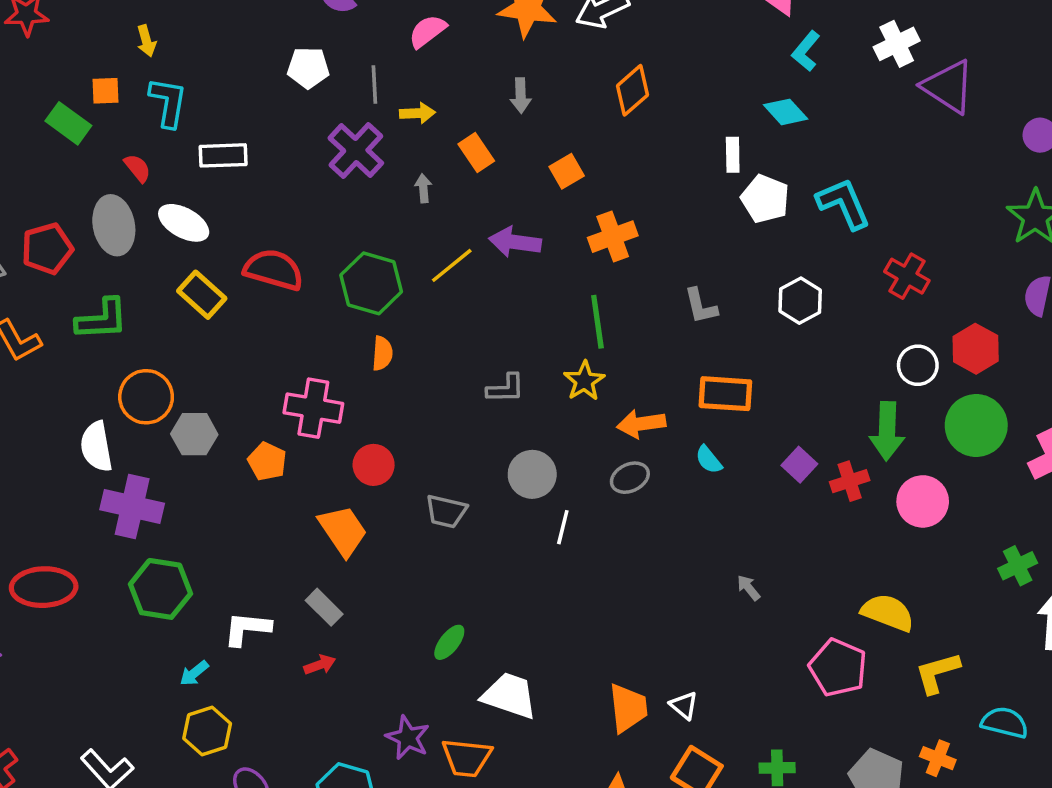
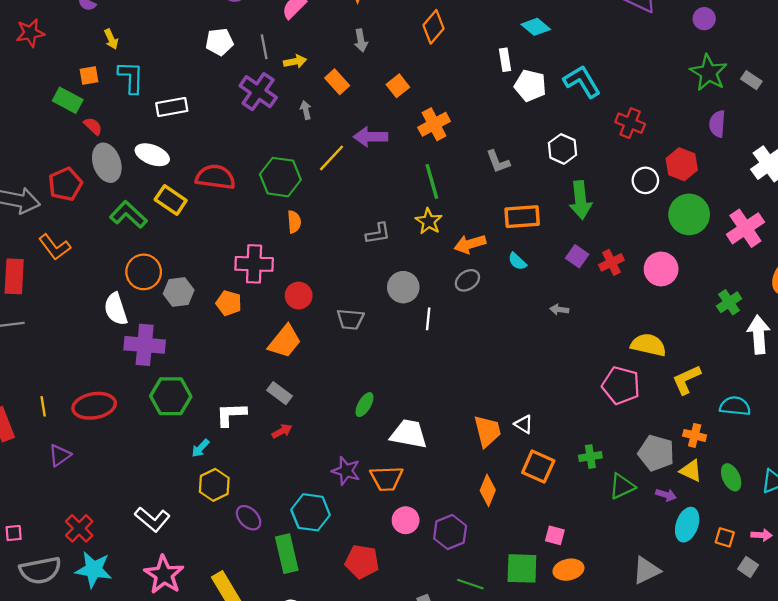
red semicircle: (137, 168) -> (93, 126), moved
green L-shape: (102, 319) -> (128, 215), moved, turned -126
green arrow: (887, 431) -> (580, 200), moved
orange trapezoid: (343, 531) -> (285, 341), turned 81
gray arrow: (749, 588) -> (559, 310), moved, turned -36

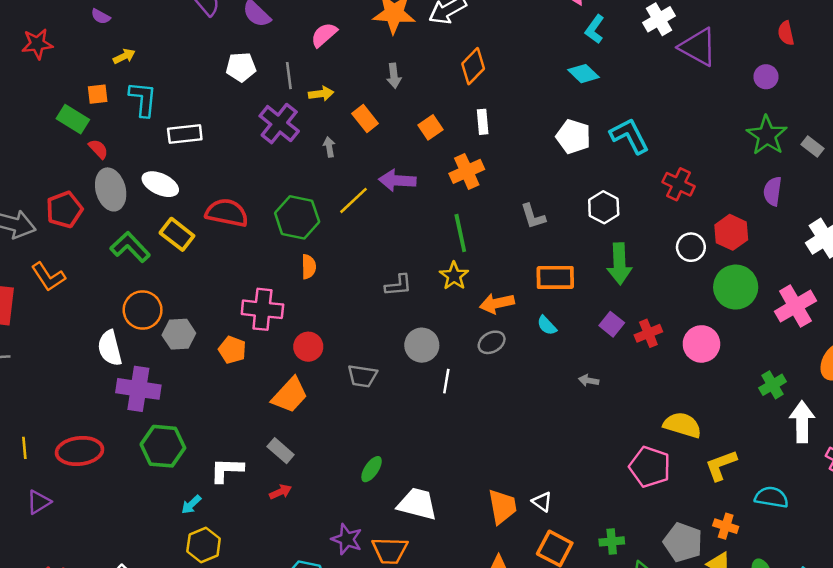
yellow arrow: (111, 39) -> (124, 56), turned -96
white rectangle: (505, 60) -> (483, 122), moved

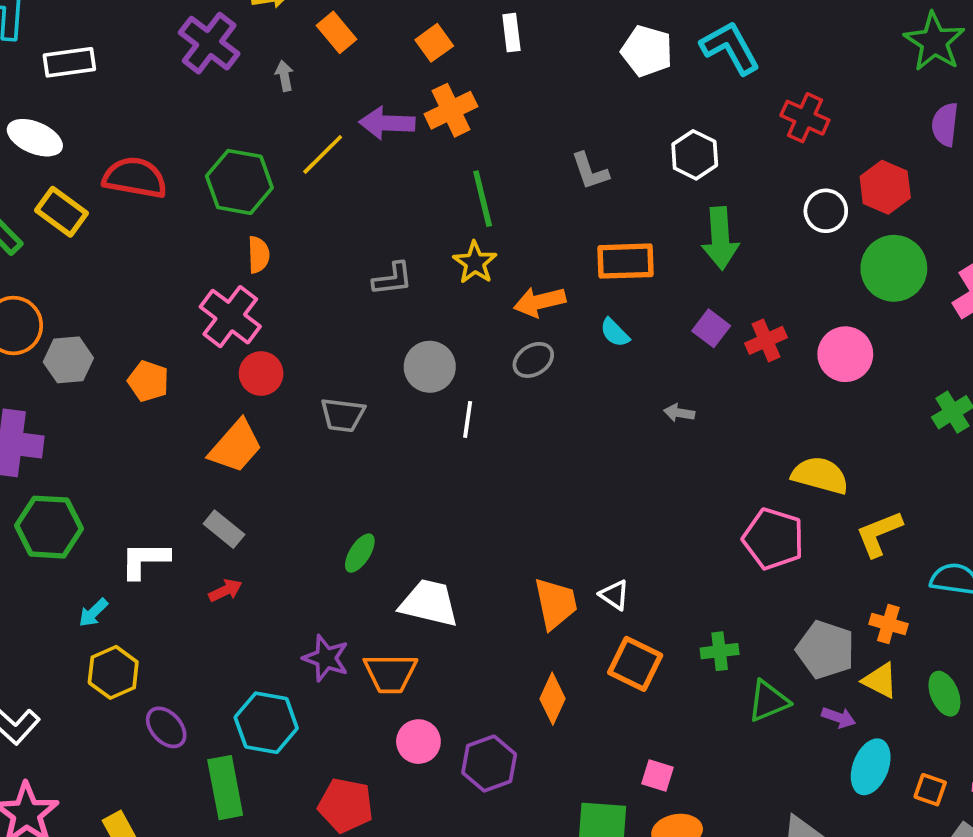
orange cross: (467, 171) -> (451, 110), moved
pink cross: (262, 309) -> (230, 317), moved, turned 33

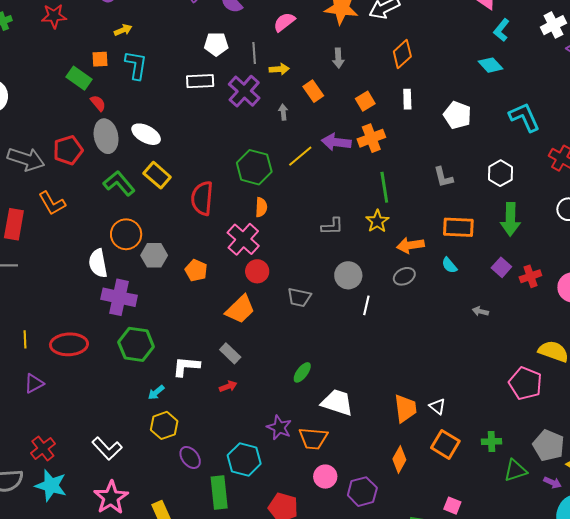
white pentagon: (647, 51) -> (457, 115), moved
white rectangle: (69, 62) -> (200, 81), moved
red semicircle: (135, 178) -> (202, 198), moved, turned -100

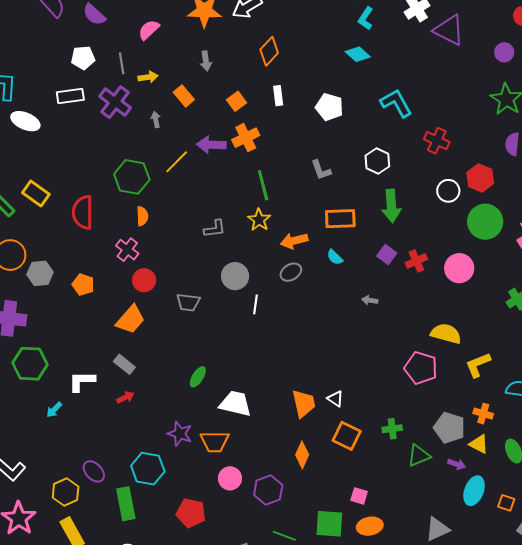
white ellipse: (146, 134) -> (25, 121), moved
pink cross: (243, 239) -> (127, 250), size x0.7
yellow hexagon: (164, 425) -> (66, 492), moved

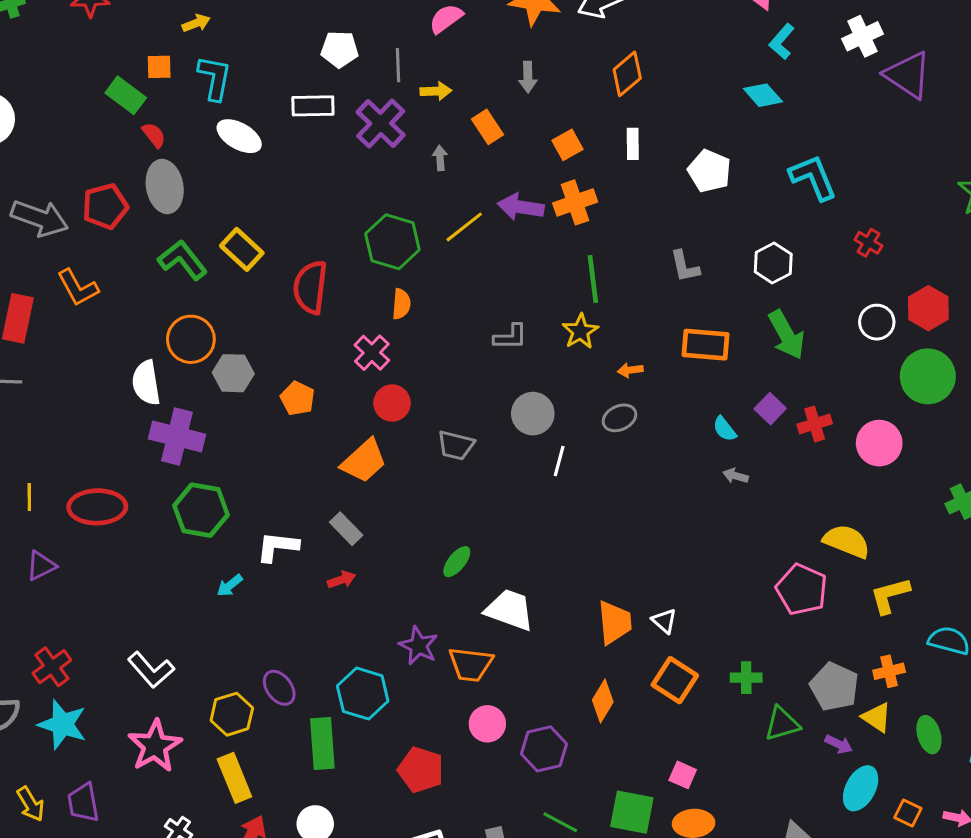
red cross: (437, 141) -> (868, 243), size x0.7
green arrow: (391, 206) -> (786, 335), turned -32
orange arrow: (294, 241) -> (630, 370), size x0.6
cyan semicircle: (335, 257) -> (725, 429), moved
orange cross: (483, 414) -> (889, 671), turned -36

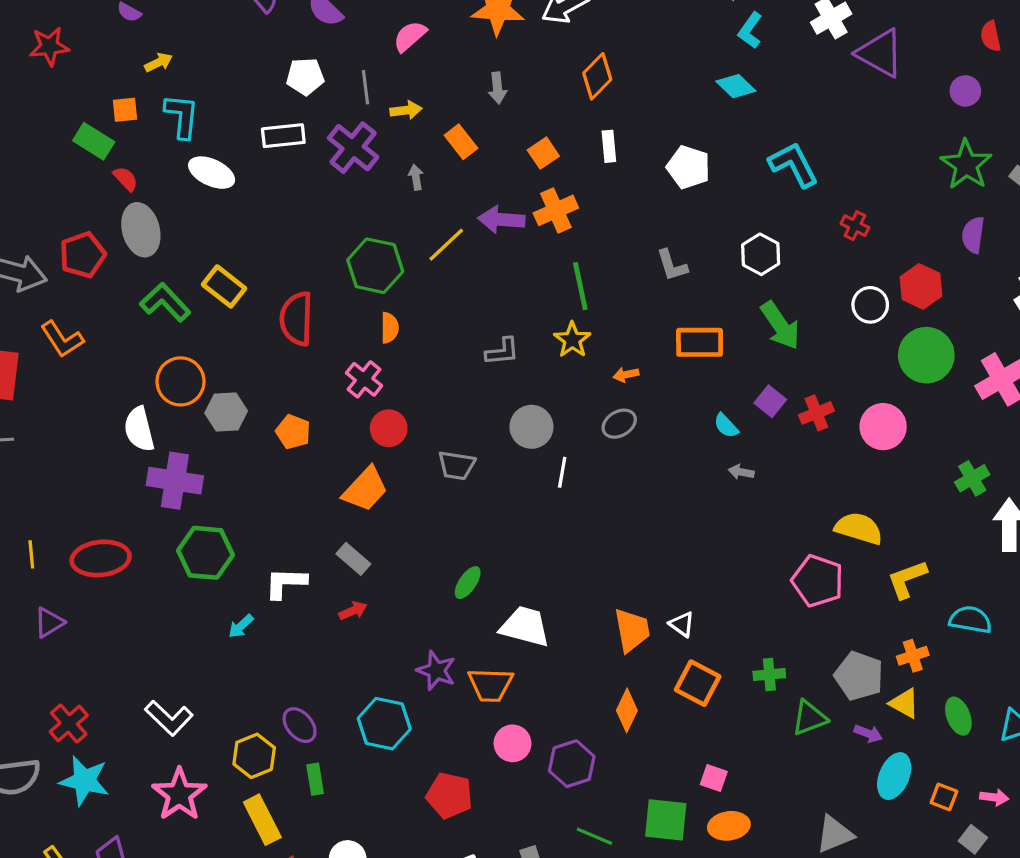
green rectangle: (322, 743) -> (315, 779), moved, size x0.6

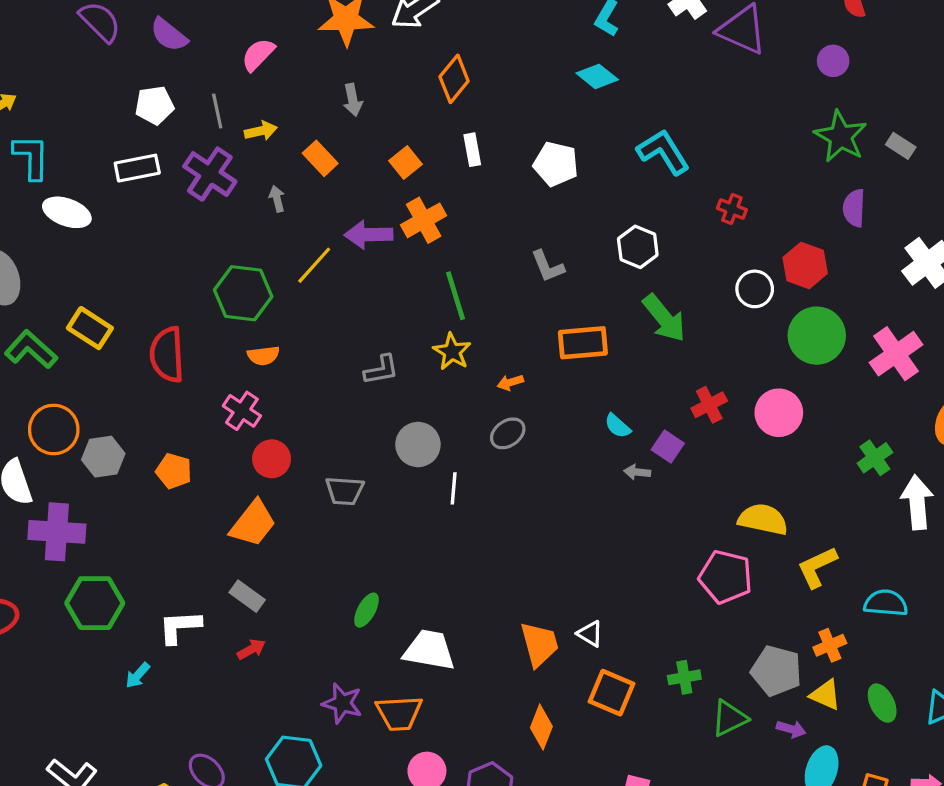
orange semicircle: (390, 328) -> (263, 356), turned 88
purple square: (770, 401) -> (668, 446), moved

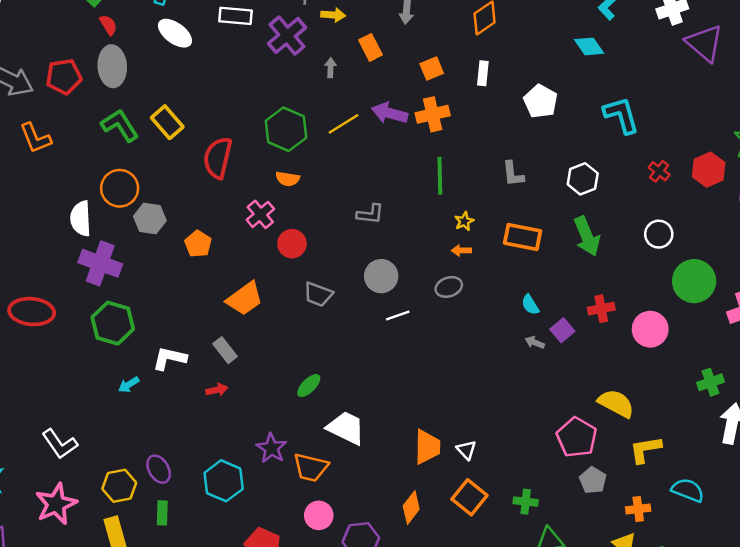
red hexagon: (805, 265) -> (709, 170), moved
yellow star: (452, 352) -> (464, 221), moved, size x0.7
red circle: (272, 459) -> (292, 244), moved
white line: (454, 488) -> (398, 316), turned 50
gray pentagon: (776, 671) -> (593, 480), moved, size x0.7

